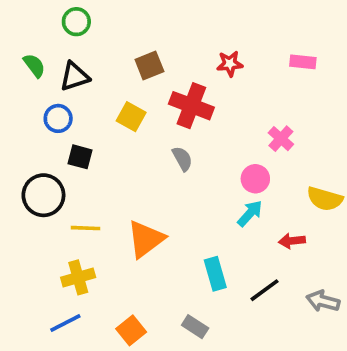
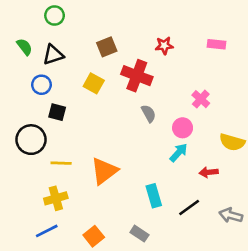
gray semicircle: (182, 159) -> (149, 113), moved

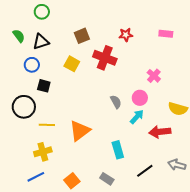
gray semicircle: (149, 113) -> (116, 102), moved
red arrow: (209, 172) -> (160, 132), size x1.5
black line: (189, 207) -> (145, 171), moved

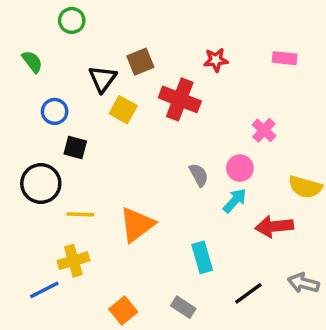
black triangle: (41, 42) -> (103, 79), moved, turned -36
blue line: (36, 177) -> (44, 290), moved

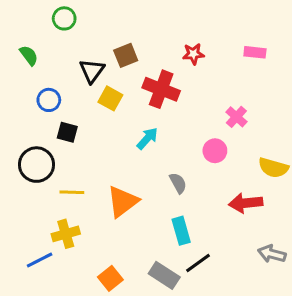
gray semicircle: (199, 175) -> (178, 183), moved
cyan arrow: (235, 201) -> (147, 138), moved
black line: (248, 293) -> (198, 263), moved
gray rectangle: (183, 307) -> (164, 275), size x1.4

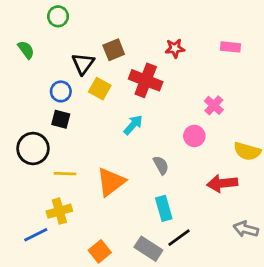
blue circle: (49, 100) -> (61, 91), moved

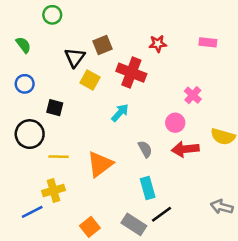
blue circle: (61, 91) -> (25, 84), moved
red arrow: (222, 183) -> (185, 149), moved

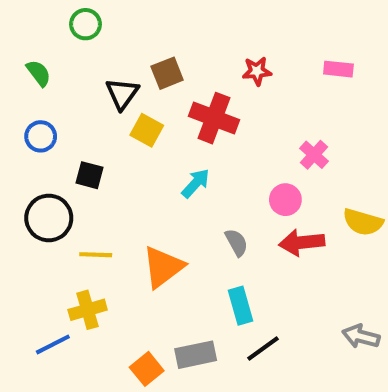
gray rectangle: (134, 224) -> (196, 355), moved, turned -45

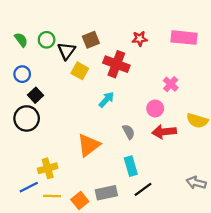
green circle: (85, 24) -> (47, 40), moved
pink rectangle: (338, 69) -> (184, 38), size x1.6
black square: (90, 175) -> (35, 95), moved, turned 32
yellow line: (96, 255) -> (52, 196), moved

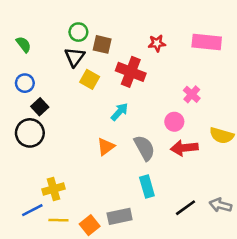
green circle: (47, 40) -> (78, 32), moved
brown square: (91, 40) -> (102, 44), turned 35
gray semicircle: (129, 132) -> (144, 148), size x1.5
orange triangle: (89, 145) -> (106, 147), moved, size x0.7
black line: (143, 189) -> (186, 208), moved

